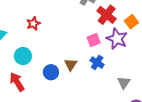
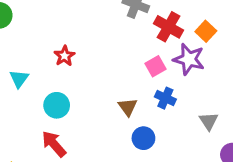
blue circle: (51, 72) -> (143, 138), moved

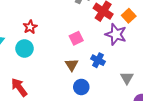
pink square: (155, 66) -> (76, 38), moved
cyan circle: (57, 105) -> (24, 48), moved

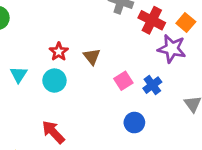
pink square: (76, 38) -> (123, 81), moved
blue cross: (98, 60) -> (152, 85), turned 32
brown triangle: (72, 65) -> (92, 57), moved

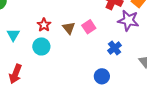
cyan triangle: (19, 75) -> (13, 35), moved
pink square: (123, 81) -> (89, 27), moved
red arrow: (53, 132) -> (15, 74), moved, turned -114

